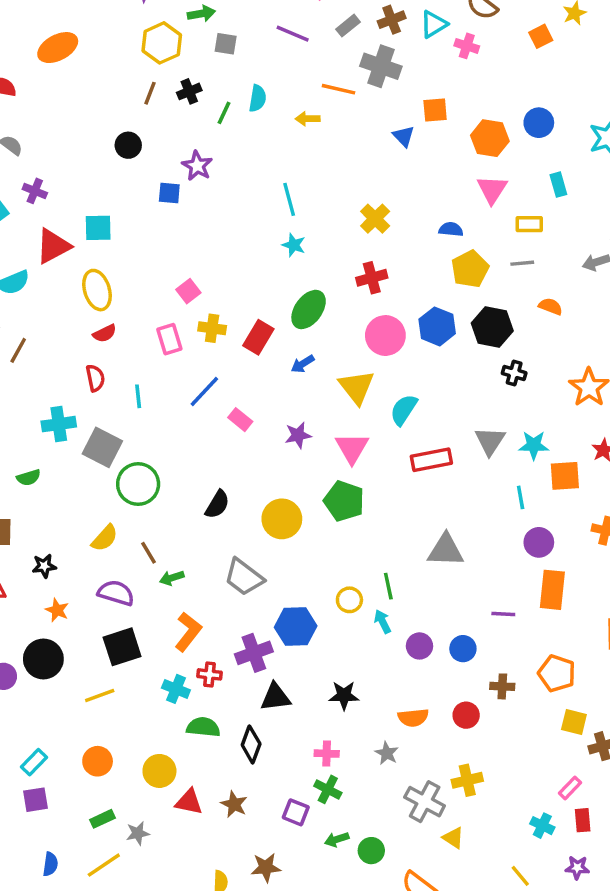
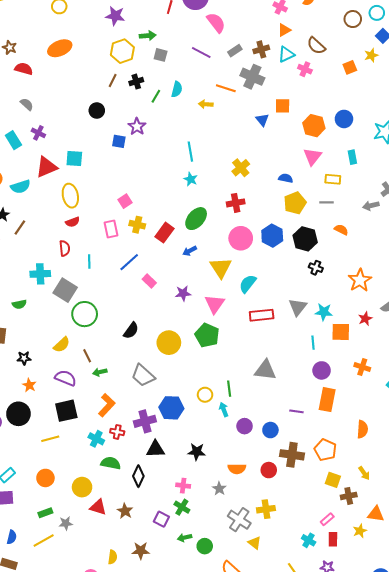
brown cross: (502, 686) -> (292, 455), size x1.6

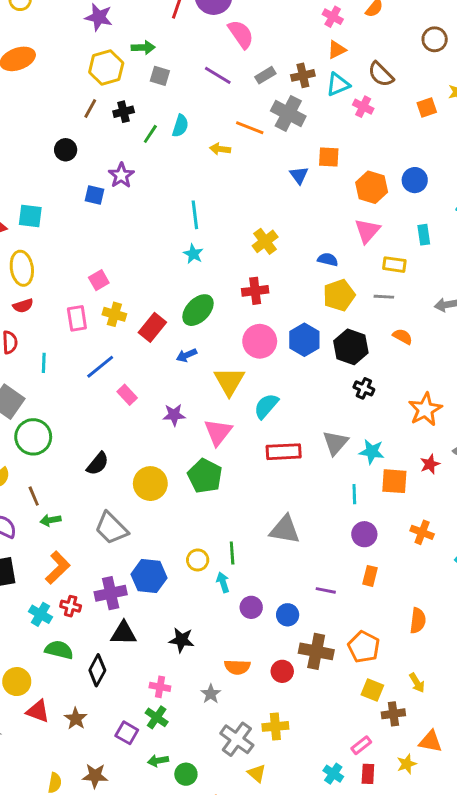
orange rectangle: (327, 400) -> (370, 576), size x0.6

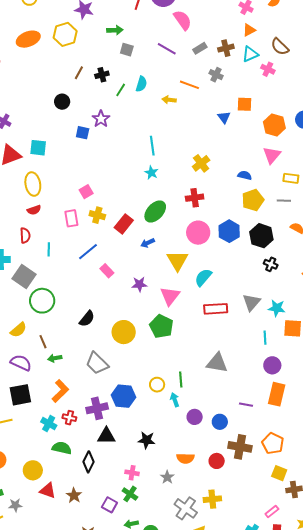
yellow hexagon: (106, 68) -> (65, 34), moved
gray cross: (288, 113) -> (216, 75), size x0.6
orange rectangle: (370, 576) -> (277, 394), size x1.6

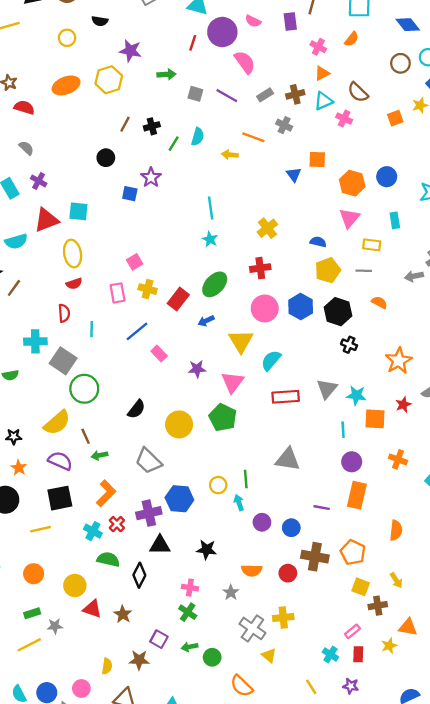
gray square: (127, 50) -> (195, 94), moved
yellow semicircle: (18, 330) -> (57, 423), size x1.4
red cross: (69, 418) -> (117, 524), turned 32
purple square: (109, 505) -> (159, 639), moved

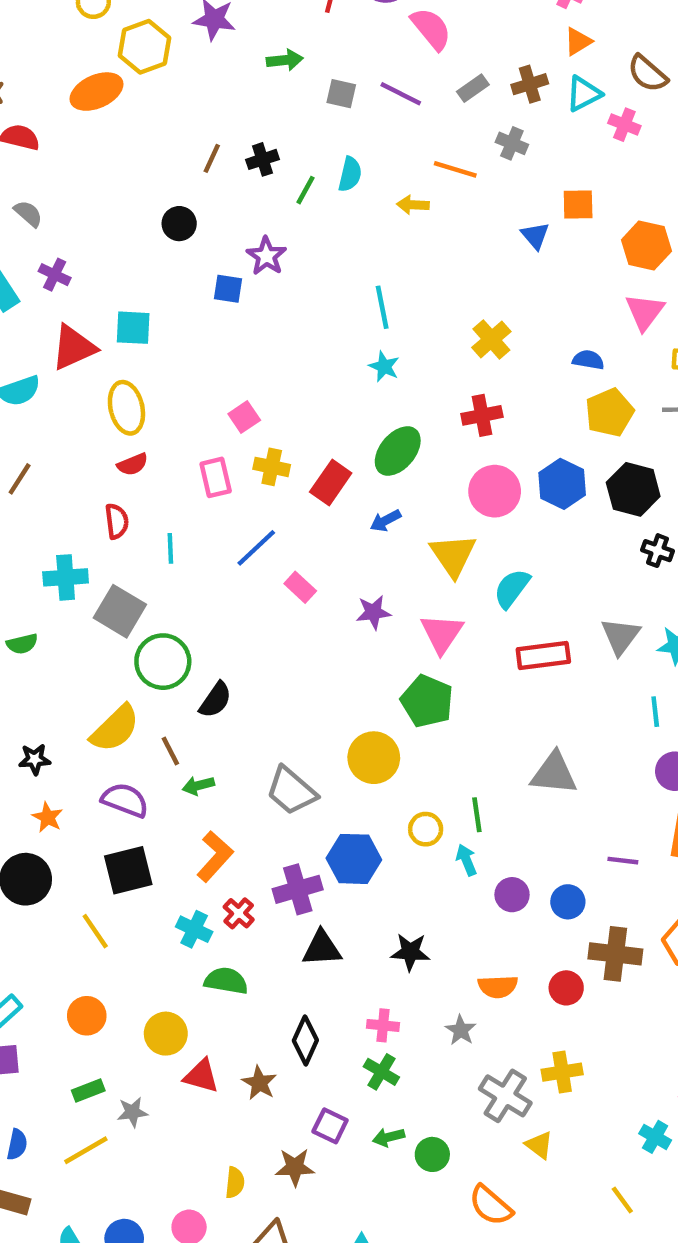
yellow hexagon: (109, 80) -> (144, 47), moved
black semicircle: (136, 409) -> (215, 700), moved
yellow circle: (179, 424) -> (374, 758), moved
yellow line: (41, 529) -> (95, 931), turned 72
black diamond: (139, 575) -> (305, 1040), moved

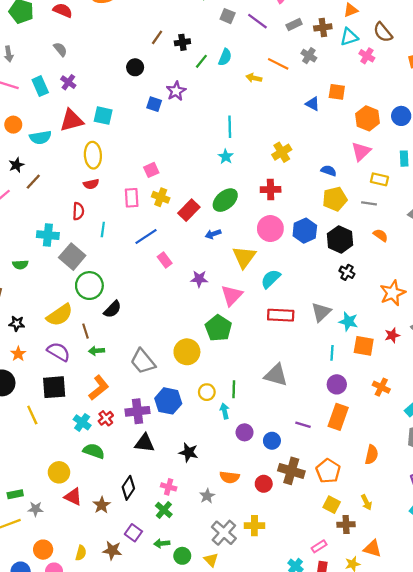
blue triangle: (535, 236) -> (313, 104), turned -32
orange circle: (87, 1016) -> (43, 550), moved
yellow triangle: (539, 1145) -> (211, 560), moved

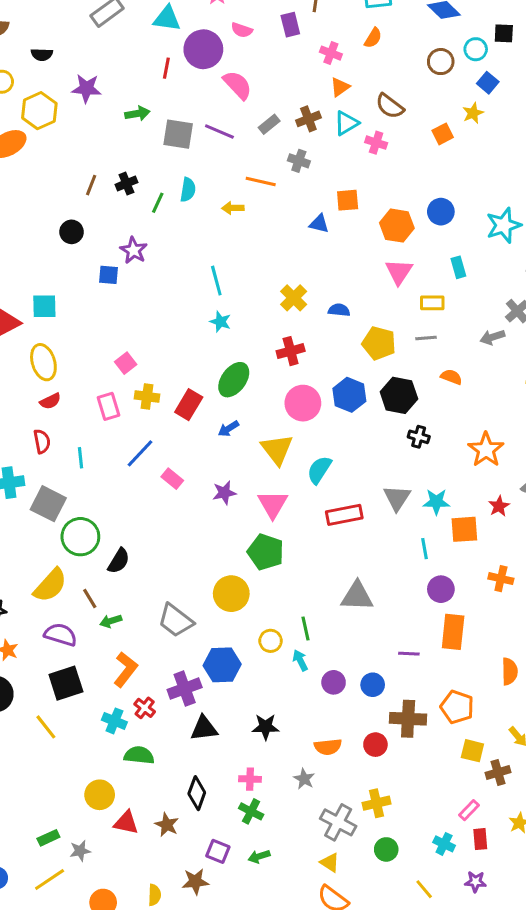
gray square: (228, 16) -> (178, 134), size x1.5
blue semicircle: (329, 171) -> (339, 310), moved
yellow pentagon: (335, 199) -> (379, 343), turned -30
green circle: (182, 556) -> (386, 849), moved

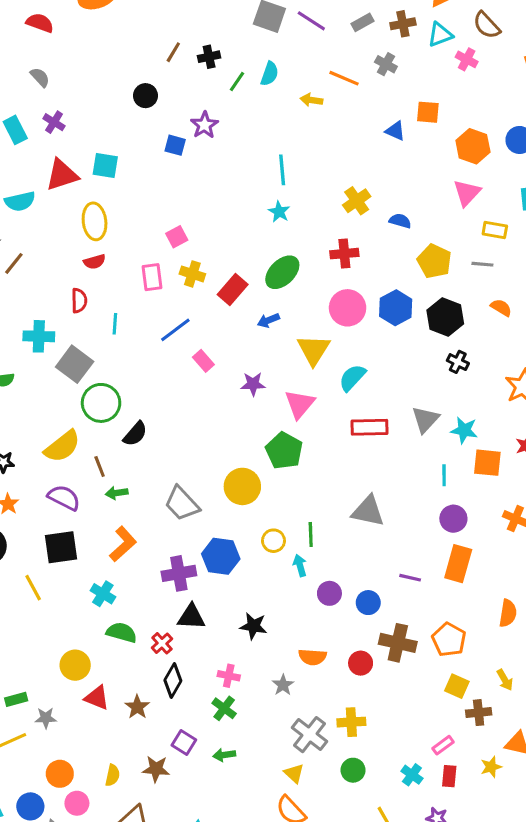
red cross: (145, 708) -> (162, 643), moved

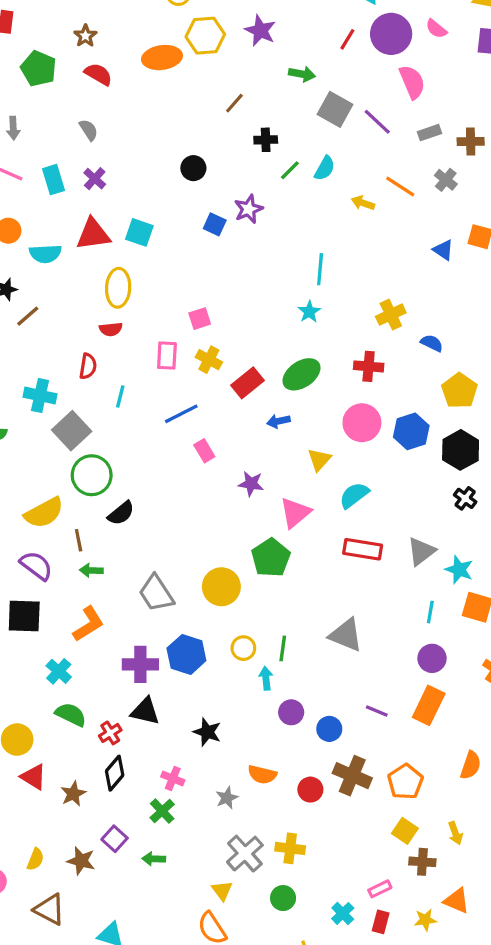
brown line: (173, 52) -> (234, 103), moved
yellow triangle: (313, 350) -> (319, 460), size x0.7

